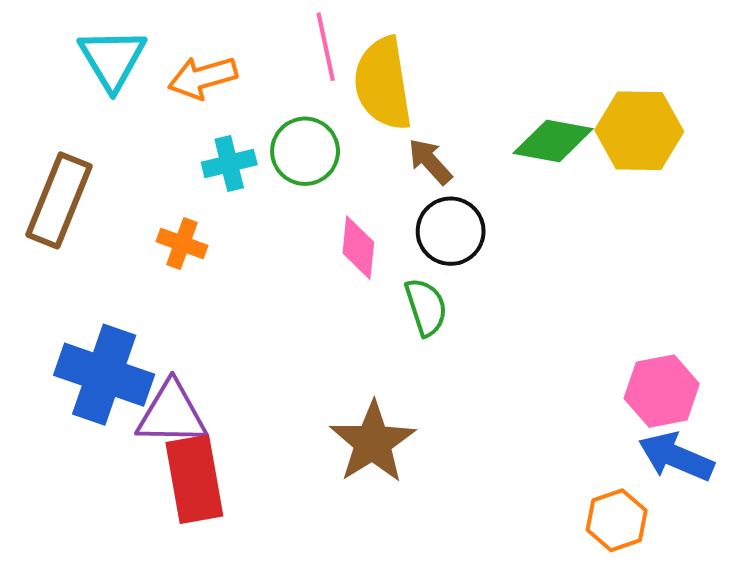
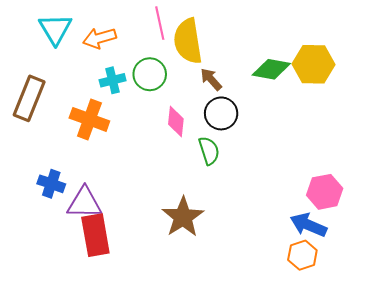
orange cross: (182, 243) -> (89, 119), size x1.6
blue cross: (104, 375) -> (51, 184), size x0.6
blue arrow: (676, 457) -> (308, 225), moved

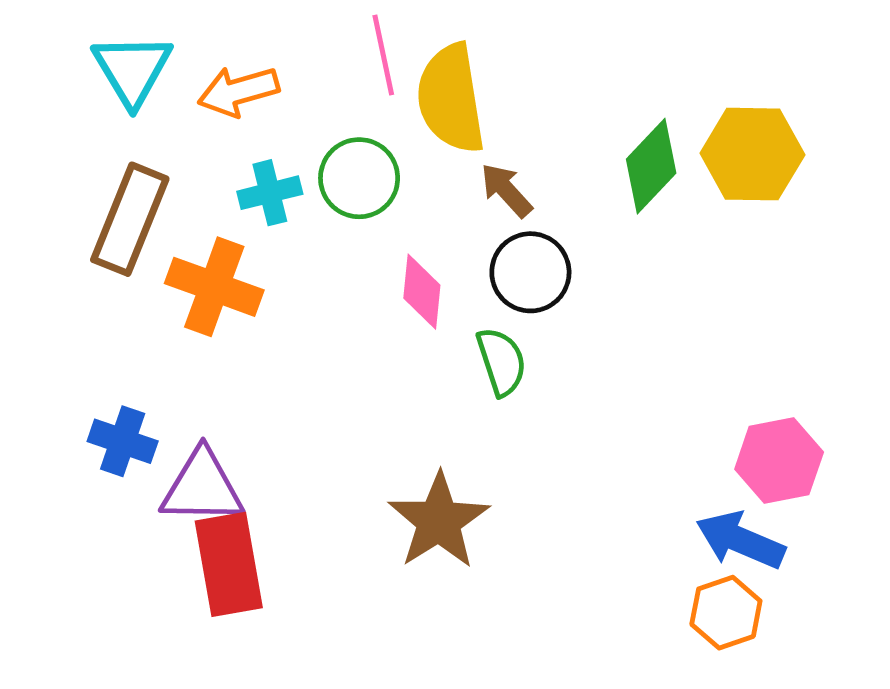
green diamond: (271, 69) -> (651, 166), turned -57
brown rectangle: (29, 98) -> (130, 219), moved

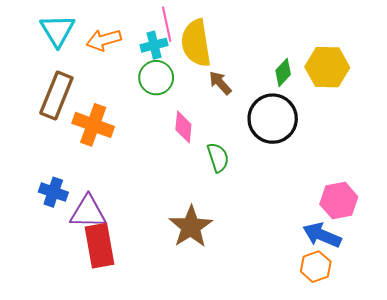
green diamond: (651, 166) -> (283, 72), size x0.7
cyan cross: (270, 193) -> (154, 45), moved
black circle: (530, 272) -> (273, 119), moved, size x1.4

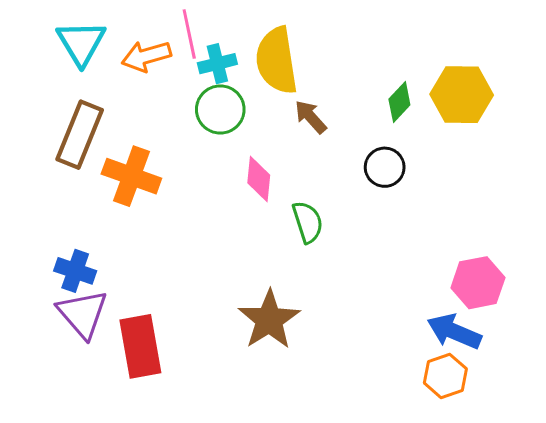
pink line: (167, 24) -> (189, 34), moved
black circle: (273, 119) -> (385, 167), size x0.6
purple triangle: (88, 212) -> (83, 314), moved, turned 48

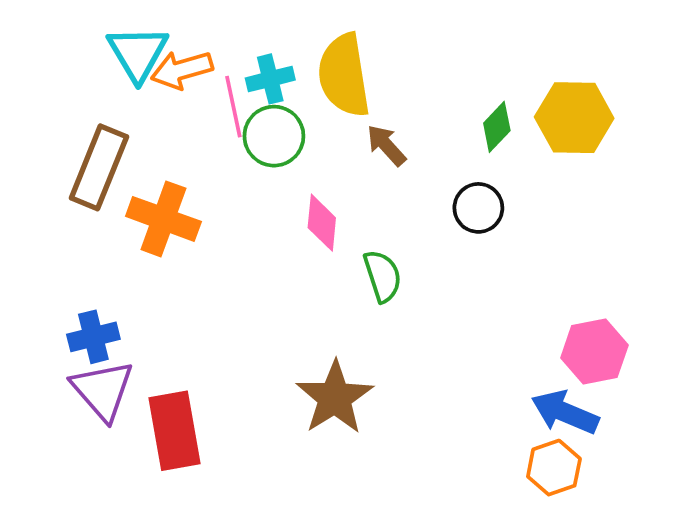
pink line: (189, 34) -> (233, 107), moved
cyan triangle: (81, 43) -> (138, 53), moved
blue cross: (75, 271) -> (93, 337), turned -33

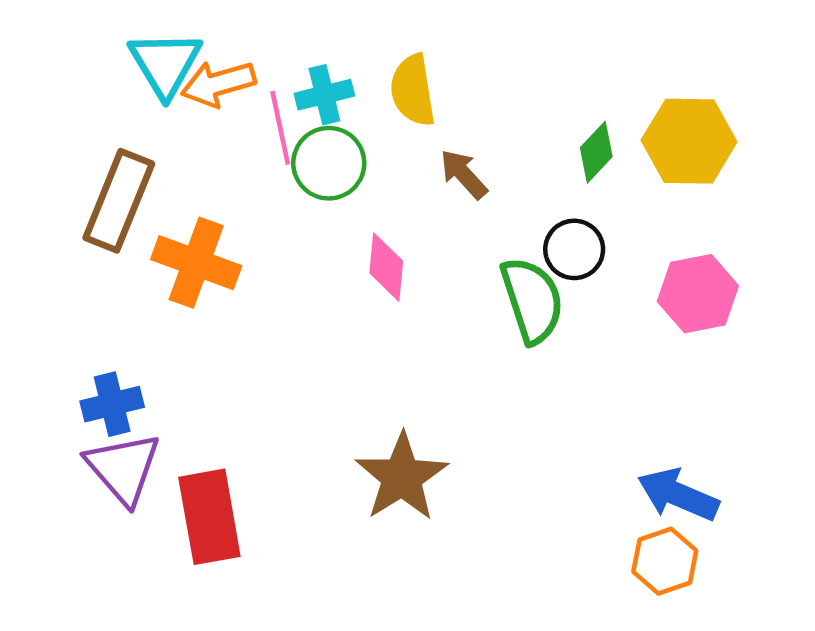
yellow semicircle: (344, 75) -> (413, 90), size x0.7
green semicircle: (383, 276) -> (532, 300), moved, size x1.4
pink hexagon: (594, 352) -> (698, 294), moved

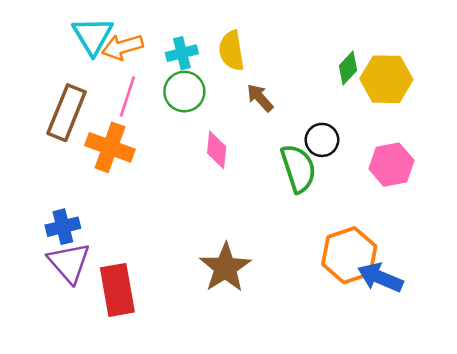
pink line: (280, 128) -> (127, 97), moved, turned 30
green diamond: (596, 152) -> (348, 68), moved
orange hexagon: (665, 561) -> (349, 255), moved, size x1.5

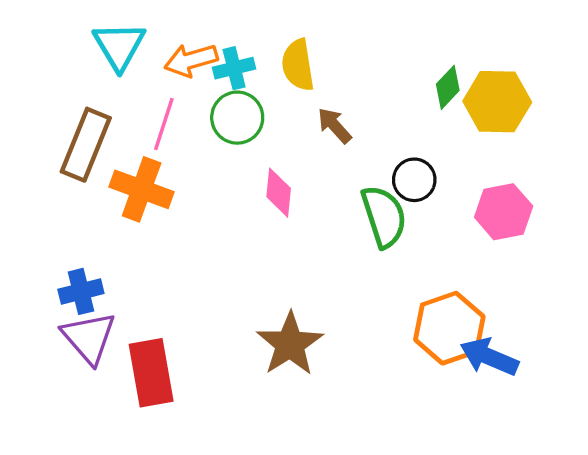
orange arrow: (122, 47) -> (191, 60), moved

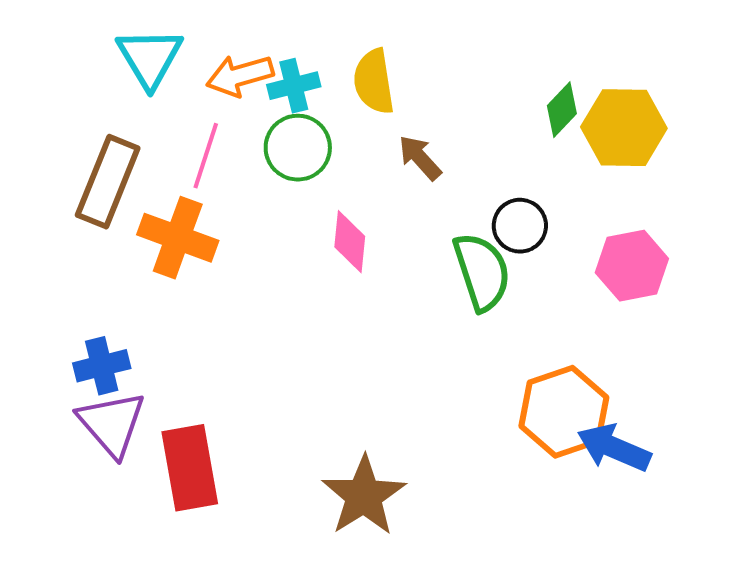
brown star: (290, 344) -> (364, 496), moved

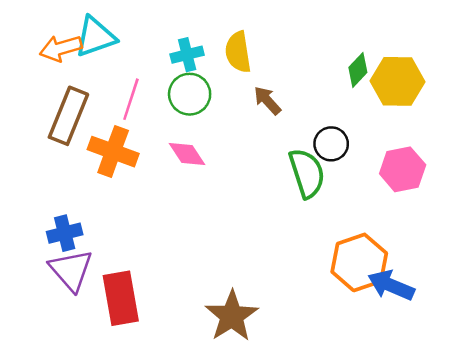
cyan triangle: (150, 58) -> (95, 37), turned 42
orange arrow: (240, 76) -> (61, 48), moved
pink diamond: (350, 242) -> (187, 154), moved, turned -39

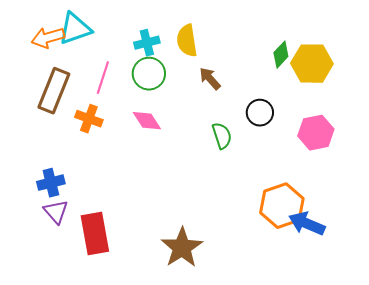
orange cross: (113, 152) -> (89, 119), size x0.7
green semicircle: (307, 173) -> (222, 136), moved, size x0.7
purple triangle: (71, 270) -> (56, 212), size x0.7

